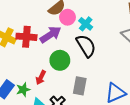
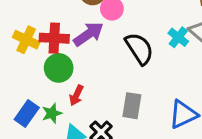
cyan cross: (86, 24) -> (178, 37), moved
green circle: (60, 60) -> (59, 68), moved

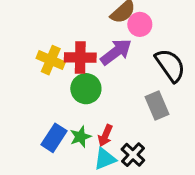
red arrow: (76, 95) -> (105, 136), moved
gray rectangle: (132, 106) -> (157, 105), moved, turned -30

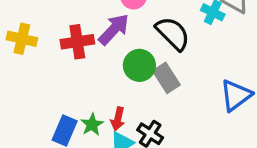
yellow cross: (51, 60) -> (22, 39), moved
green circle: (86, 89) -> (139, 65), moved

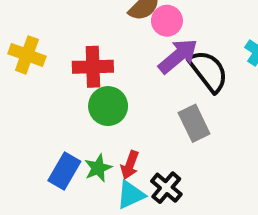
purple arrow: (114, 29) -> (178, 56), moved
green circle: (139, 65) -> (108, 106), moved

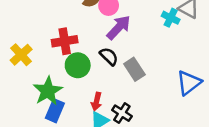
yellow cross: (27, 55) -> (21, 55), moved, turned 35
black semicircle: (208, 71) -> (109, 56), moved, size x0.7
green star: (98, 168) -> (48, 91), moved, size x1.6

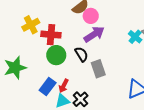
yellow cross: (21, 55) -> (31, 25), moved
green star: (48, 91) -> (15, 68), moved
blue rectangle: (55, 111) -> (48, 86), moved

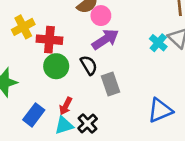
blue rectangle: (48, 86) -> (34, 115), moved

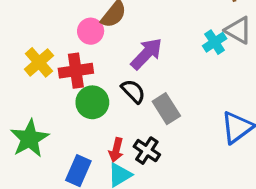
pink circle: (101, 16) -> (91, 31), moved
cyan cross: (158, 43) -> (215, 42), turned 30
black cross: (88, 124) -> (147, 151), moved

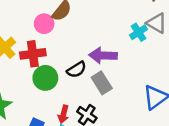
purple arrow: (147, 54) -> (103, 55), moved, turned -132
black semicircle: (133, 91) -> (77, 70), turned 102

